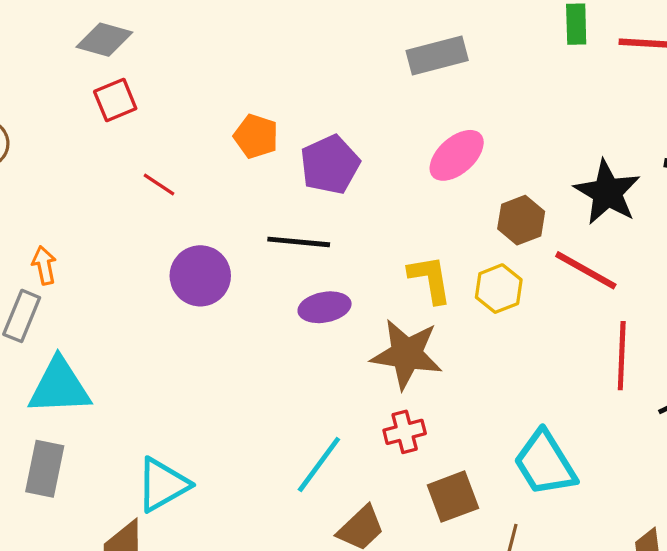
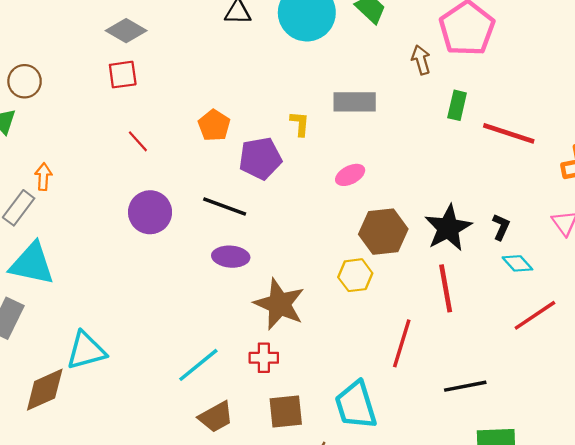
pink ellipse: (457, 155) -> (350, 175), size x0.7
brown hexagon: (521, 220) -> (383, 232), size x1.4
red line: (586, 270) -> (446, 288), moved, turned 36
yellow L-shape: (430, 279) -> (300, 124), moved, size x0.7
red line: (622, 356) -> (402, 343), moved

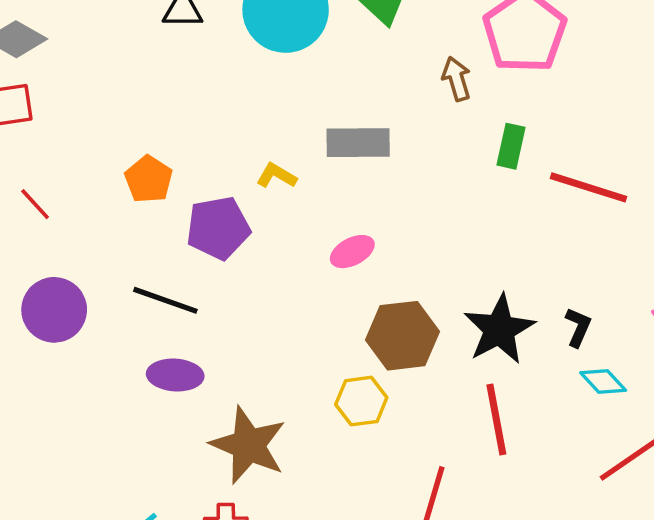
yellow L-shape: (300, 124) -> (276, 176), turned -64

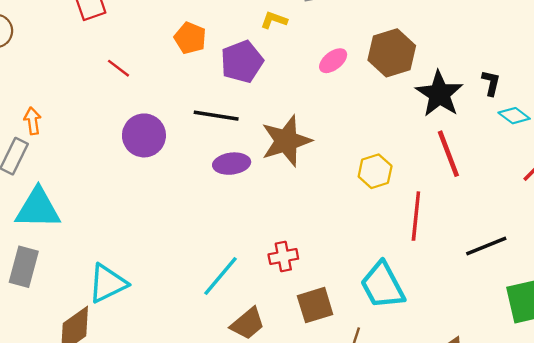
brown hexagon: (402, 336) -> (392, 53), moved
yellow hexagon: (361, 401) -> (375, 171), moved
brown star: (248, 445) -> (286, 141), moved, turned -30

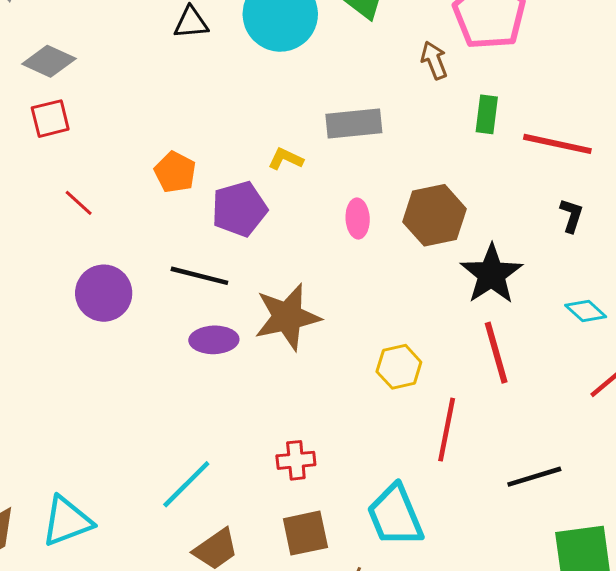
pink ellipse: (333, 61) -> (358, 219), turned -60
black L-shape: (491, 83) -> (571, 215), moved
red cross: (283, 256) -> (296, 460), moved
cyan triangle: (108, 283) -> (67, 521), moved

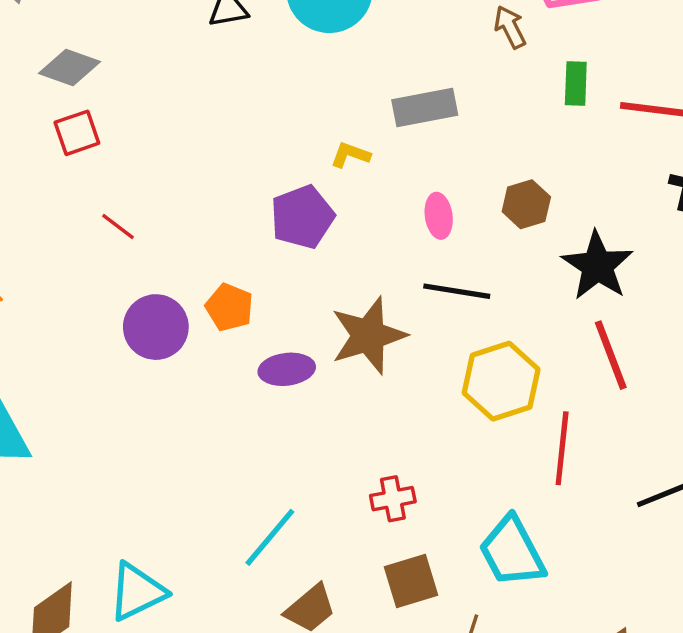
orange pentagon: (175, 172) -> (229, 307), moved
brown hexagon: (435, 215) -> (526, 204), size x0.7
black line: (199, 276) -> (457, 291), moved
yellow hexagon: (399, 367) -> (501, 381), size x1.5

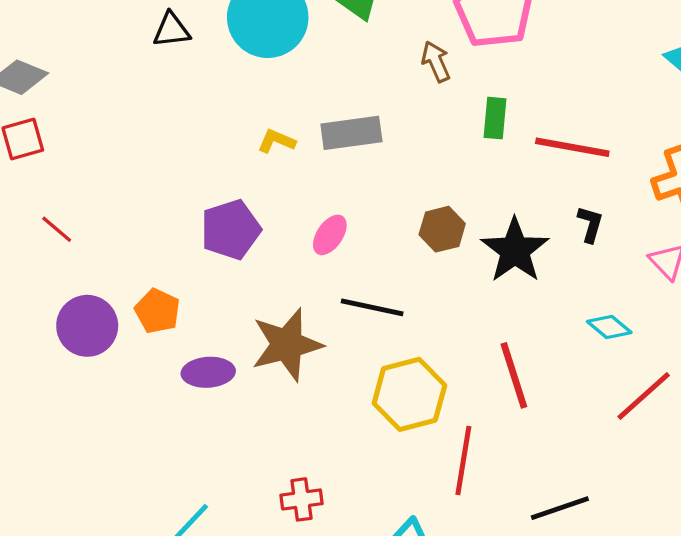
yellow L-shape: (350, 155) -> (276, 141), moved
pink ellipse: (439, 216) -> (330, 235), moved, turned 39
black star: (597, 266) -> (515, 250), moved

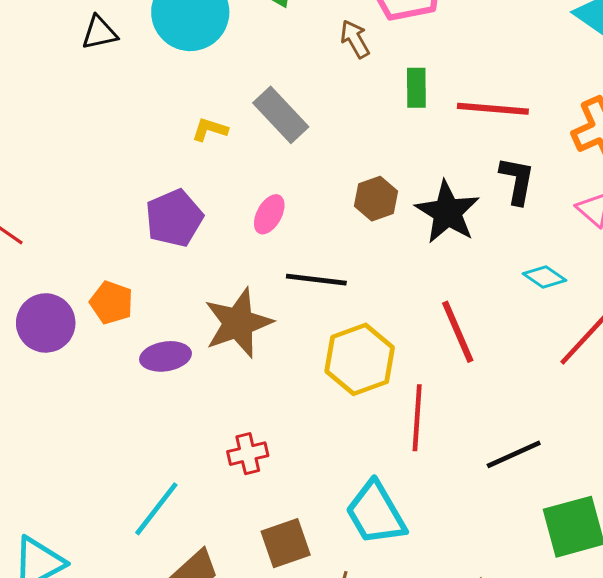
gray rectangle: (351, 133) -> (281, 115), turned 60
black L-shape: (590, 224) -> (517, 180), size x1.4
red cross: (301, 499) -> (248, 454), moved

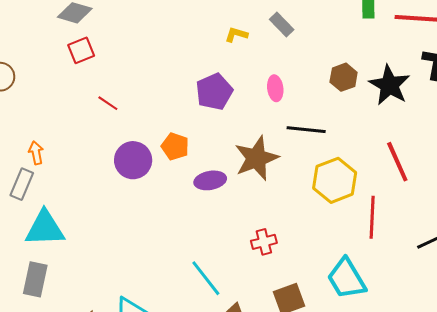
gray rectangle: (281, 115) -> (282, 24), size x0.7
pink ellipse: (269, 214) -> (275, 88), turned -35
cyan line: (156, 509) -> (206, 278), turned -75

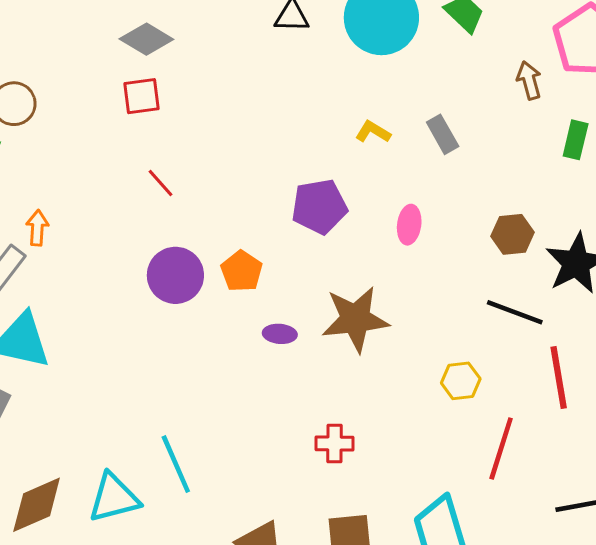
black line: (306, 130) -> (515, 312), moved
purple ellipse: (210, 180) -> (280, 334), size x0.7
yellow hexagon: (335, 180) -> (461, 381), size x0.6
cyan line: (206, 278) -> (176, 464), moved

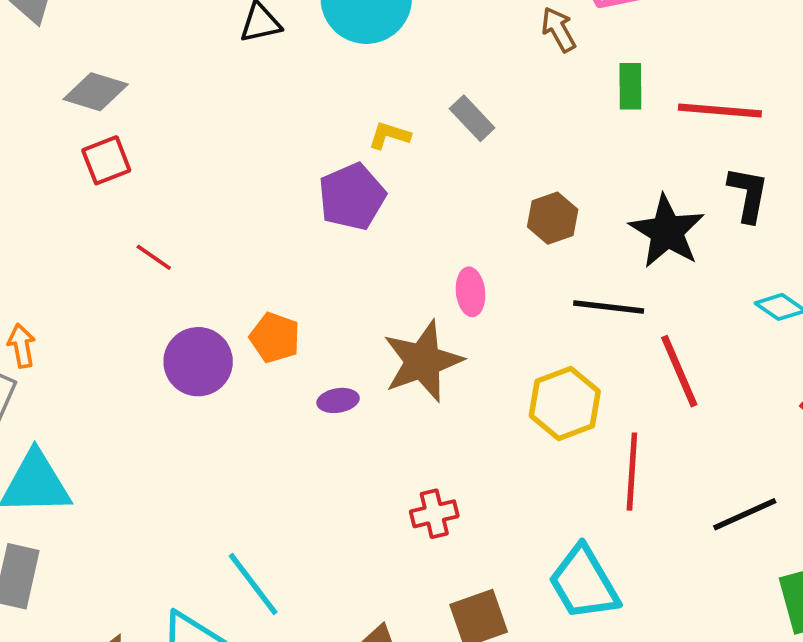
purple pentagon: (319, 207) -> (352, 197), moved
pink ellipse: (409, 225) -> (471, 292), moved
brown hexagon: (513, 234) -> (553, 218), moved
yellow hexagon: (461, 381) -> (565, 404), size x1.5

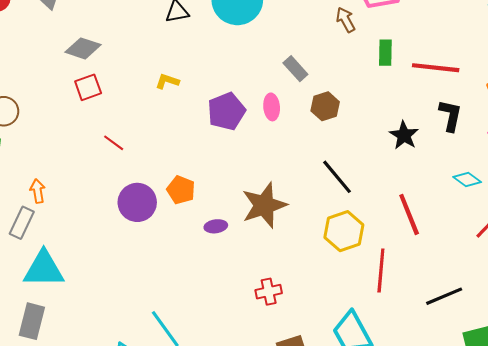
yellow L-shape: (389, 135) -> (167, 81), moved
brown hexagon: (553, 218) -> (325, 106), moved
black star: (667, 231) -> (404, 135), size x0.7
pink ellipse: (471, 292) -> (272, 107), moved
black line: (609, 307) -> (337, 177), moved, turned 42

